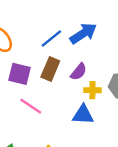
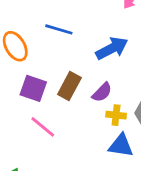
blue line: (51, 39) -> (59, 29), moved, turned 50
blue triangle: (83, 115) -> (121, 146), moved

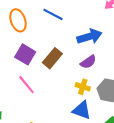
purple semicircle: (102, 92) -> (88, 62), moved

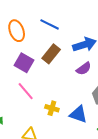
brown rectangle: (52, 58) -> (51, 54), moved
yellow cross: (83, 87) -> (52, 108), moved

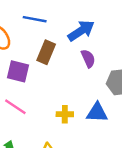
purple semicircle: (84, 69) -> (88, 59), turned -63
pink line: (26, 91) -> (15, 107), moved

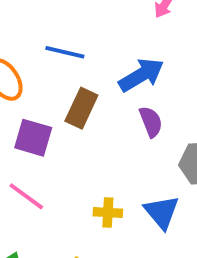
blue triangle: (97, 112) -> (162, 212), turned 45

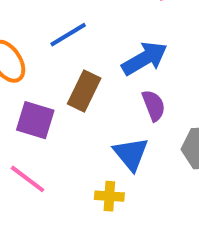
blue line: (65, 52) -> (68, 35), turned -45
blue triangle: (162, 212) -> (131, 154), moved

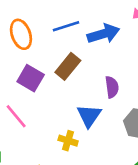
blue arrow: (145, 58) -> (104, 34), moved

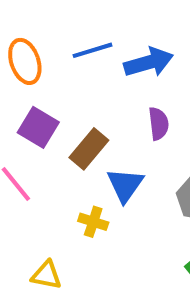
brown rectangle: (68, 66) -> (89, 149), moved
purple semicircle: (112, 87) -> (159, 124), moved

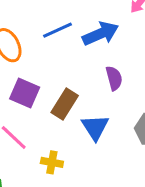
yellow cross: (93, 222) -> (52, 162), moved

